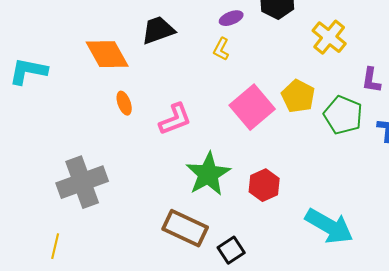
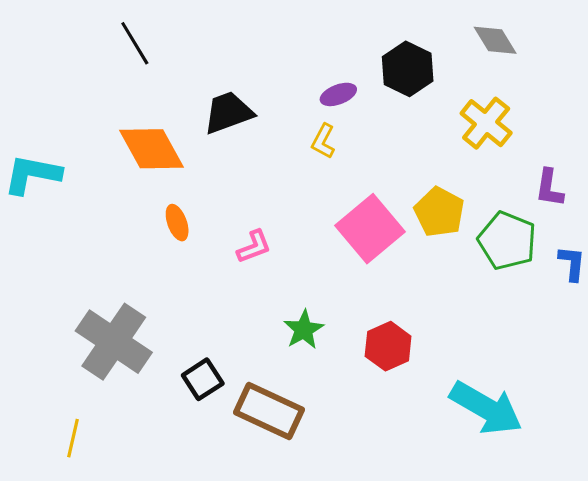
pink L-shape: (175, 119) -> (254, 247), size x0.7
green star: (208, 174) -> (304, 330), size x0.6
gray cross: (82, 182) -> (114, 342), turned -36
black square: (231, 250) -> (203, 379), moved

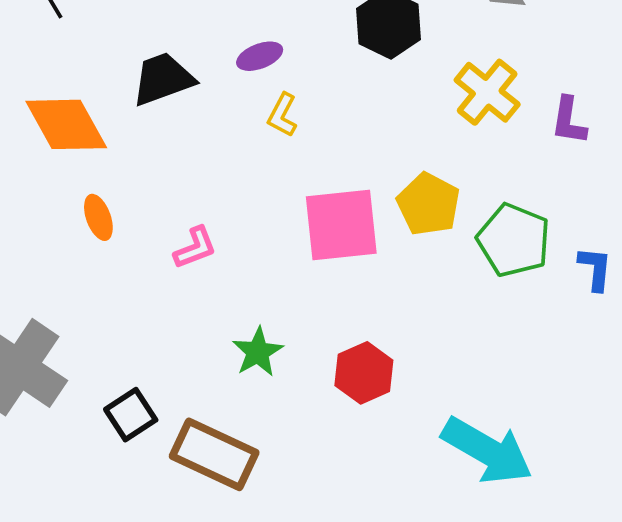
purple ellipse: (338, 94) -> (260, 56), moved
purple L-shape: (549, 188) -> (569, 121), moved
pink square: (370, 229) -> (341, 225), turned 34

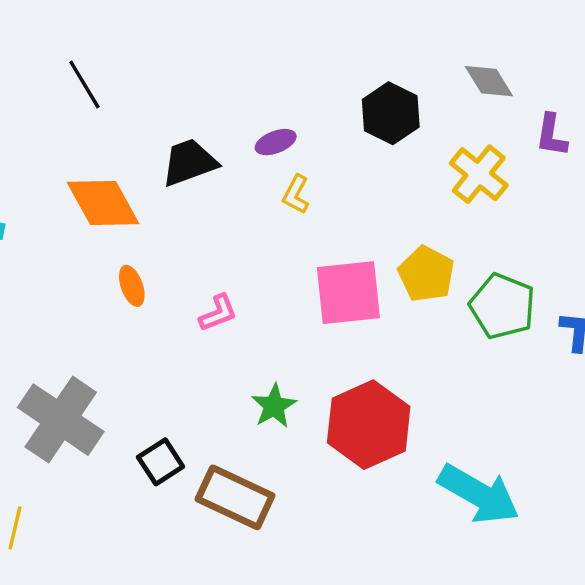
purple L-shape: (569, 121) -> (551, 135), moved
red hexagon: (364, 373) -> (369, 425), size x1.6

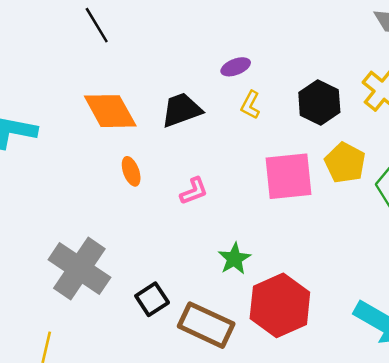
black hexagon: (391, 113) -> (319, 102), moved
black trapezoid: (189, 162) -> (182, 110), moved
red hexagon: (369, 425) -> (280, 305), moved

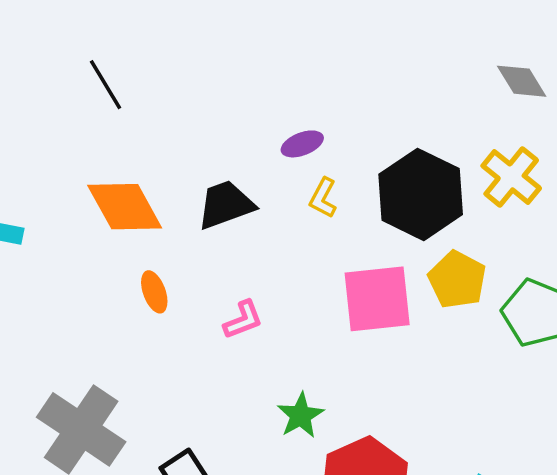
black hexagon: (319, 102) -> (421, 194), size x1.4

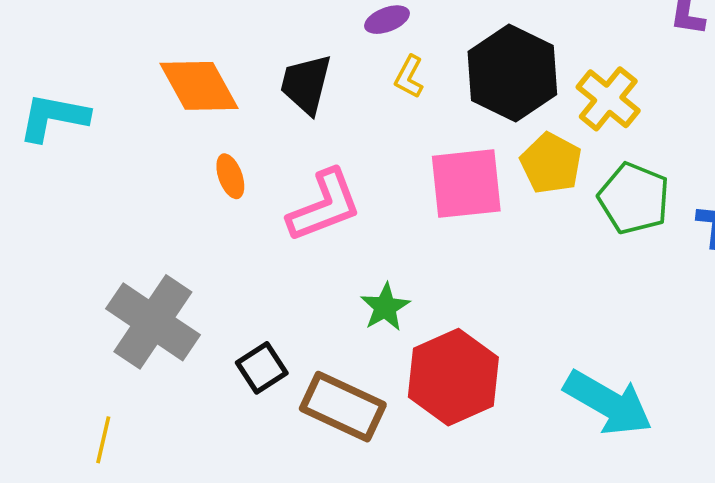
yellow cross: (511, 177) -> (608, 99), moved
black trapezoid: (226, 205) -> (306, 84), turned -56
pink L-shape: (243, 320) -> (324, 206), size x1.8

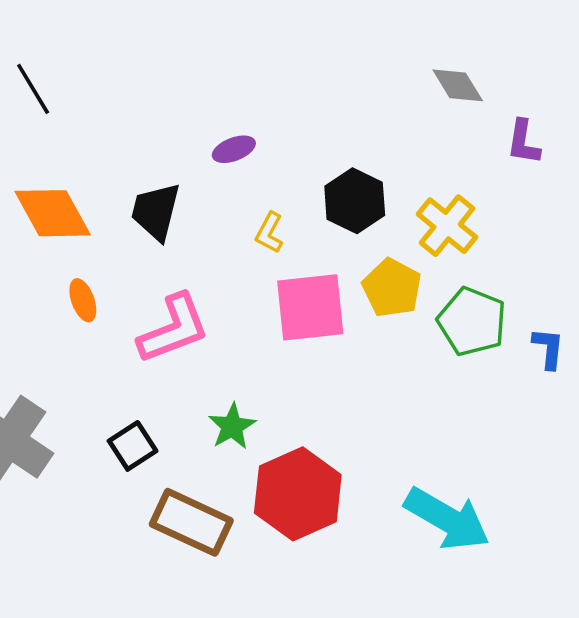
black hexagon: (512, 73) -> (355, 201), size x0.7
yellow L-shape: (409, 77) -> (269, 233), moved
black square: (262, 368) -> (133, 446), moved

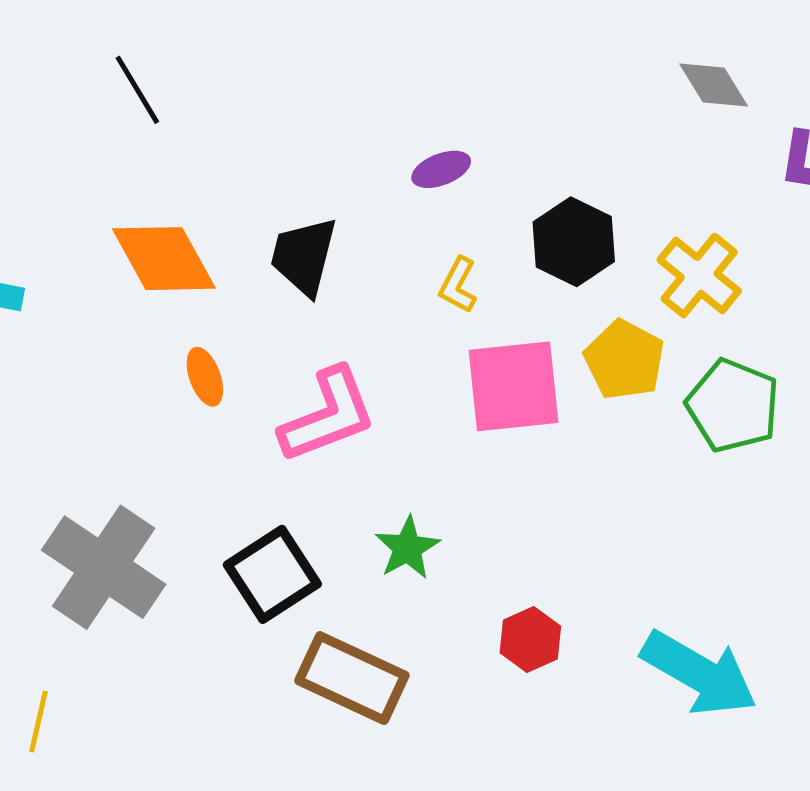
purple ellipse: (234, 149) -> (441, 169), moved
black square: (133, 446) -> (272, 574), size x1.4
red hexagon: (298, 494) -> (530, 640), moved, size x0.5

